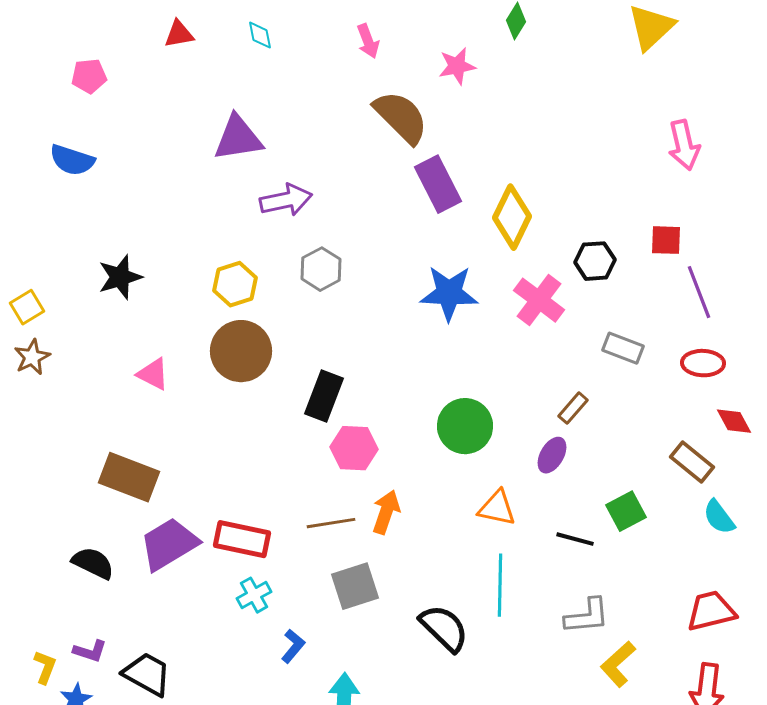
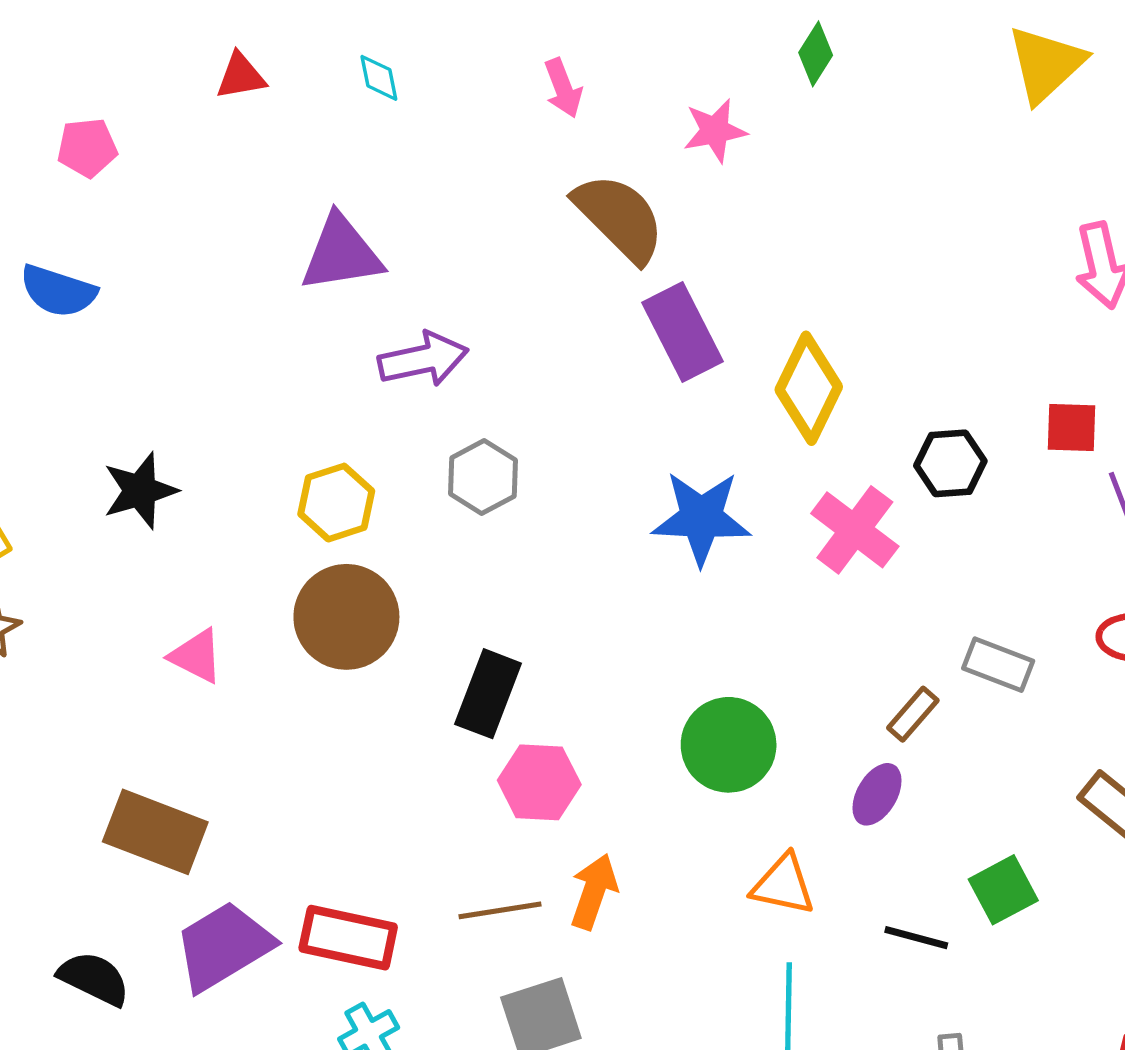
gray rectangle: (623, 348) -> (998, 665), moved

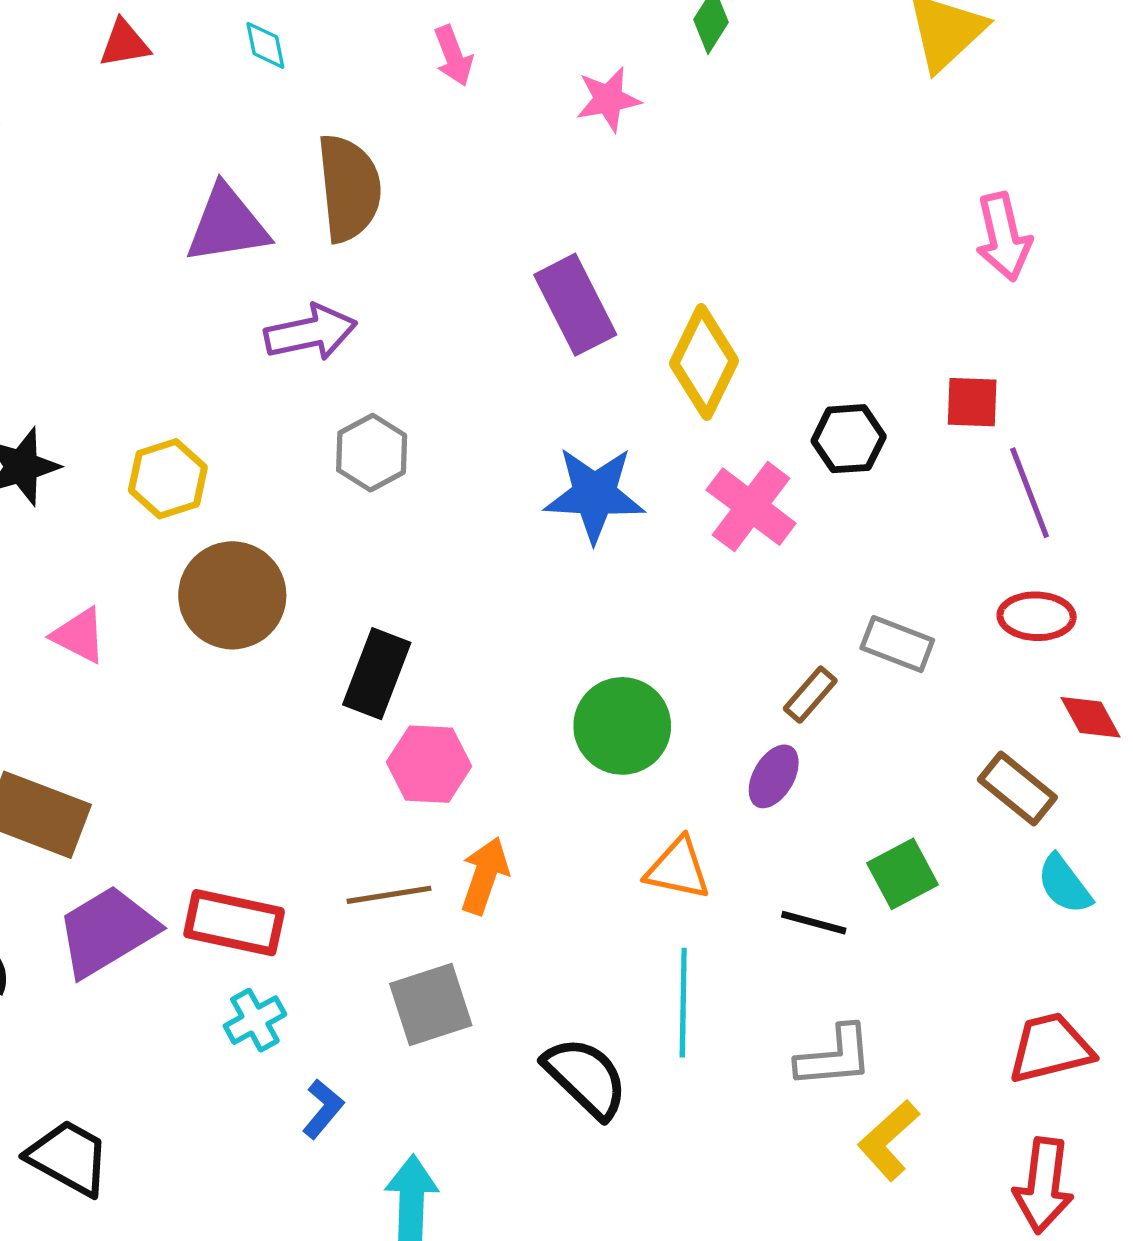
brown semicircle: (619, 218) -> (349, 188), moved, turned 39
yellow hexagon: (336, 503) -> (168, 479), moved

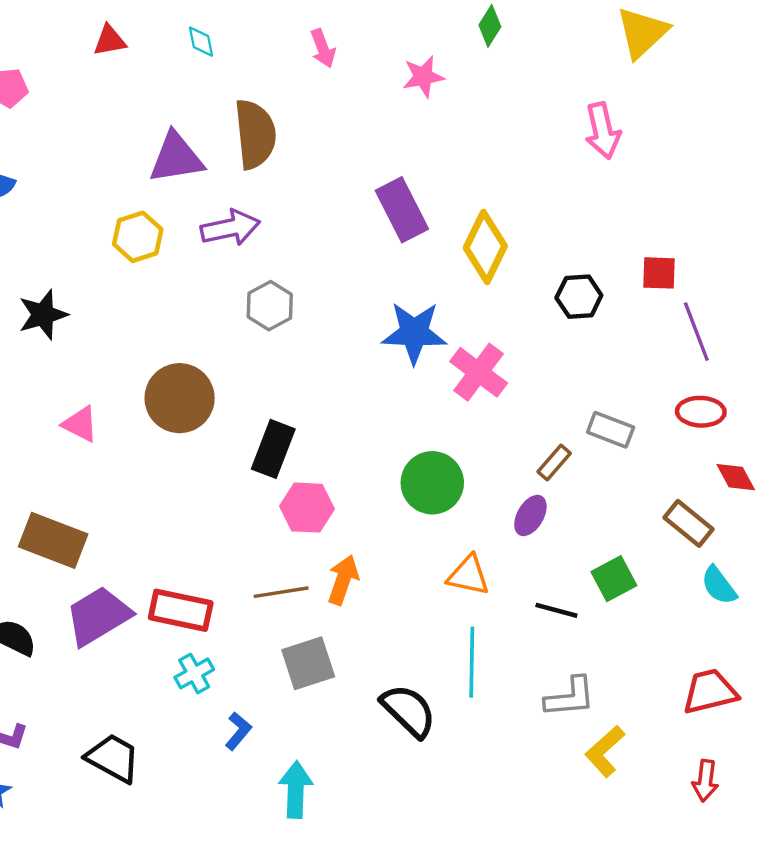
pink arrow: (1003, 237) -> (603, 131), moved
yellow hexagon: (168, 479) -> (138, 237), moved
pink cross: (751, 507) -> (479, 372), moved
black trapezoid: (69, 1158) -> (113, 758), moved
red arrow: (1043, 1185) -> (705, 781), size x0.7

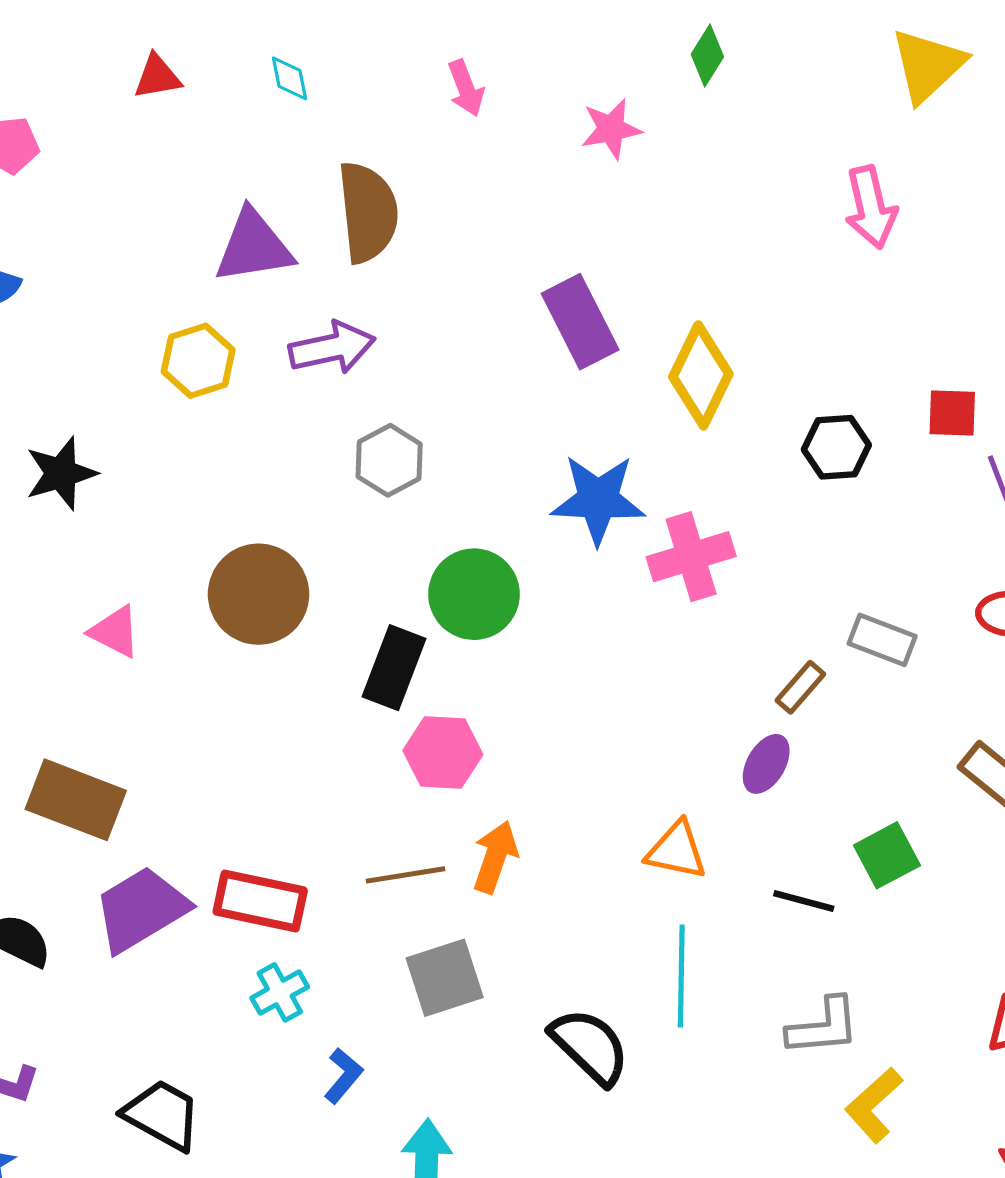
pink cross: (479, 372) -> (691, 557), turned 36
green circle: (432, 483) -> (474, 594), moved

